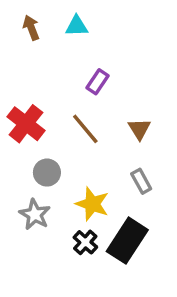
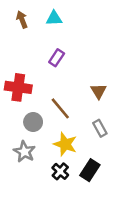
purple rectangle: (98, 82) -> (57, 58), moved
red cross: (26, 124) -> (18, 87), turned -30
brown line: (85, 129) -> (60, 108), moved
black rectangle: (127, 241) -> (90, 170), size x0.7

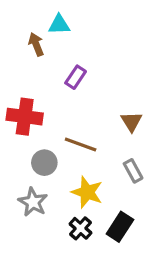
cyan triangle: (54, 18) -> (59, 25), moved
brown arrow: (22, 20) -> (36, 44), moved
brown line: (60, 108) -> (81, 145), turned -30

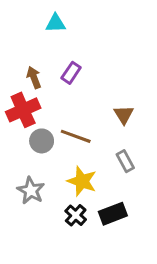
brown arrow: (36, 44) -> (34, 77), moved
red cross: (25, 117) -> (23, 110), turned -32
gray circle: (44, 163) -> (42, 141), moved
black rectangle: (120, 227) -> (113, 214), turned 36

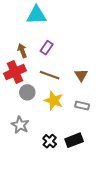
cyan triangle: (56, 23) -> (36, 15), size x1.5
brown line: (76, 136) -> (50, 75), moved
gray rectangle: (125, 161) -> (82, 106), turned -48
yellow star: (82, 181) -> (54, 101), moved

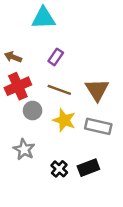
brown arrow: (22, 51) -> (13, 57), moved, turned -48
brown triangle: (81, 75) -> (97, 90), size x1.5
gray rectangle: (82, 106) -> (98, 126), size x1.5

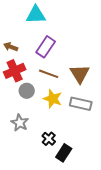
purple rectangle: (56, 57) -> (46, 47), size x1.5
black rectangle: (88, 168) -> (64, 153), moved, turned -36

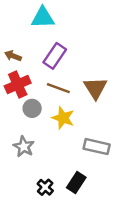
gray rectangle: (81, 104) -> (97, 147), moved
black cross: (49, 139) -> (45, 187), moved

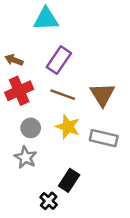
gray circle: (32, 108) -> (31, 128), moved
gray rectangle: (97, 147) -> (104, 138), moved
black rectangle: (76, 182) -> (69, 180), moved

